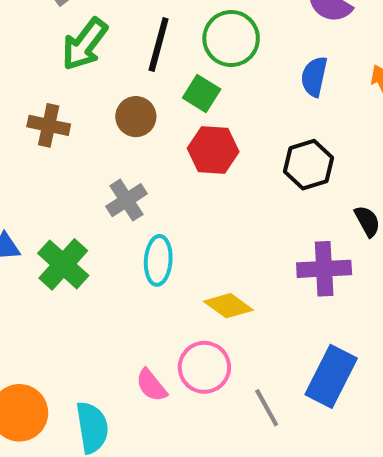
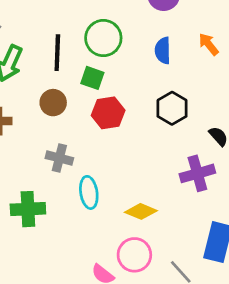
gray cross: (126, 200) -> (59, 158), turned -30
green cross: (63, 264) -> (28, 209), turned -32

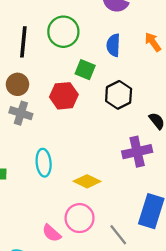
green square: (92, 78) -> (85, 70), moved
gray cross: (59, 158) -> (21, 113), moved

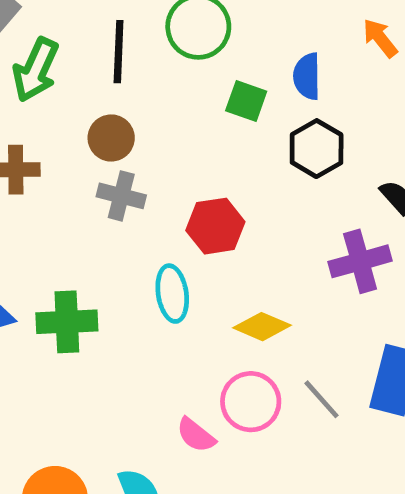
blue semicircle: (113, 45) -> (307, 76), moved
red hexagon: (64, 96) -> (215, 226), moved
gray line: (118, 235) -> (322, 399), moved

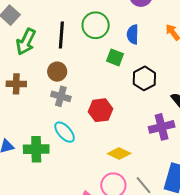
blue semicircle: (307, 76) -> (133, 34), moved
cyan ellipse: (172, 294) -> (65, 132), moved, turned -35

